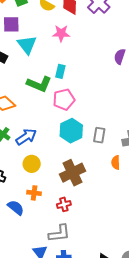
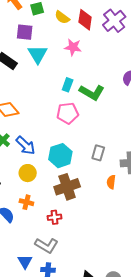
green L-shape: (39, 84) -> (92, 92), moved
cyan hexagon: (71, 131) -> (60, 156), moved
blue arrow: (26, 137) -> (26, 145), turned 70
gray L-shape: (59, 233) -> (46, 245), turned 30

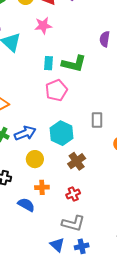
blue arrow: (26, 145) -> (25, 133), turned -50
brown cross: (67, 187) -> (77, 161), size x0.7

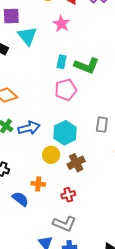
pink star: (43, 26) -> (61, 24), turned 30
yellow circle: (35, 159) -> (51, 155), moved

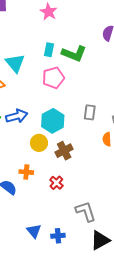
cyan triangle: (27, 36) -> (15, 63), moved
red cross: (68, 195) -> (56, 183), turned -32
gray L-shape: (64, 224) -> (86, 211), moved, turned -130

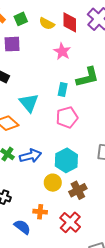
green L-shape: (74, 54) -> (87, 77), moved, turned -35
red cross: (56, 183) -> (70, 222), size x1.5

